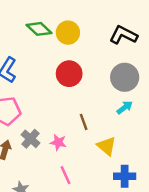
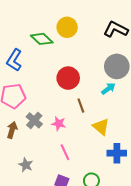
green diamond: (39, 29) -> (42, 39), moved
red circle: (69, 74) -> (68, 78), moved
cyan arrow: (125, 107) -> (108, 89), moved

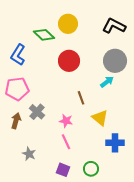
red circle: (68, 78) -> (69, 61), moved
pink star: (59, 124) -> (66, 121), moved

